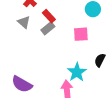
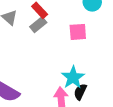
black semicircle: (100, 60) -> (80, 92), moved

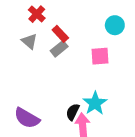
black semicircle: (80, 92) -> (73, 112), moved

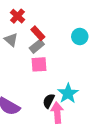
cyan circle: (115, 25) -> (80, 37), moved
pink square: (100, 56) -> (39, 64), moved

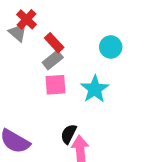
gray triangle: (11, 40) -> (18, 32), moved
cyan star: (68, 93) -> (95, 89), moved

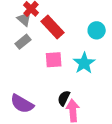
red rectangle: (54, 43) -> (52, 27), size x1.5
gray rectangle: (53, 60) -> (23, 42), moved

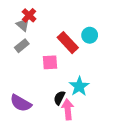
red rectangle: (52, 27) -> (68, 43), moved
cyan star: (84, 63) -> (79, 86), moved

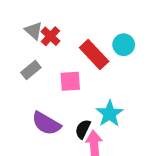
red cross: (29, 15) -> (50, 36), moved
gray rectangle: (22, 46) -> (31, 70), moved
purple semicircle: (21, 103) -> (46, 123), moved

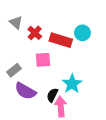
red cross: (50, 36) -> (35, 33), moved
red rectangle: (94, 55) -> (61, 40), turned -30
gray rectangle: (31, 70) -> (14, 70), moved

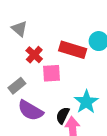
red cross: (35, 33) -> (34, 55), moved

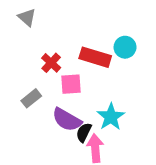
gray triangle: (19, 29) -> (27, 17), moved
purple semicircle: (30, 110) -> (67, 120), moved

